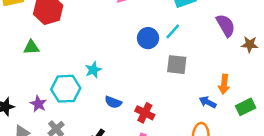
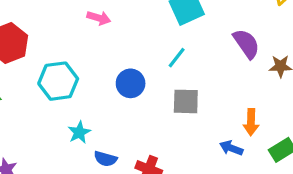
blue circle: (148, 38) -> (131, 83), moved
cyan star: (93, 70) -> (79, 132), moved
cyan hexagon: (66, 89) -> (58, 81), moved

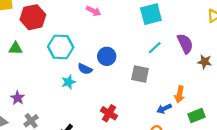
cyan line: (177, 58) -> (155, 48), moved
blue arrow: (231, 148) -> (164, 109), turned -56
blue semicircle: (105, 159) -> (85, 69), moved

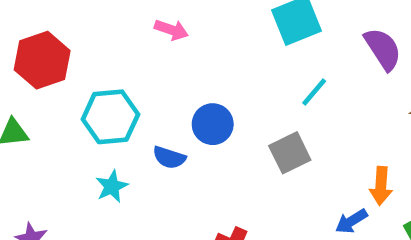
purple semicircle: (185, 44) -> (383, 49), moved
gray square: (140, 74) -> (290, 153), turned -30
cyan star: (69, 82) -> (112, 186), moved

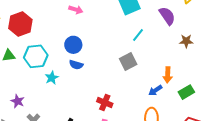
cyan hexagon: (110, 117) -> (36, 56), moved
blue circle: (213, 124) -> (73, 45), moved

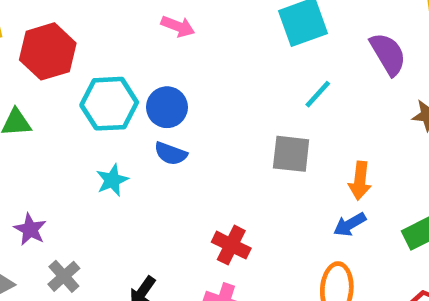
cyan hexagon: (36, 56) -> (109, 104), moved
gray square: (128, 62) -> (291, 154), turned 30
orange arrow: (168, 75) -> (360, 181), moved

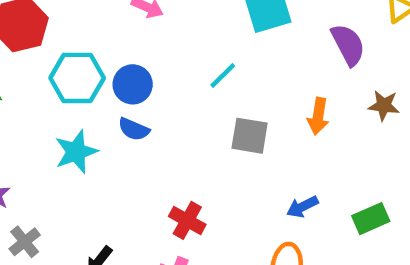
cyan line: (318, 94) -> (223, 76), moved
cyan star: (112, 180) -> (76, 152), size x1.4
orange arrow: (360, 181) -> (318, 116), moved

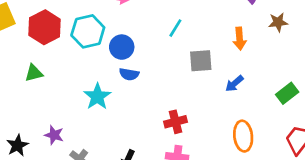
cyan hexagon: (77, 78) -> (88, 31), moved
blue arrow: (302, 207) -> (234, 84), moved
red cross: (187, 220) -> (175, 122), turned -30

